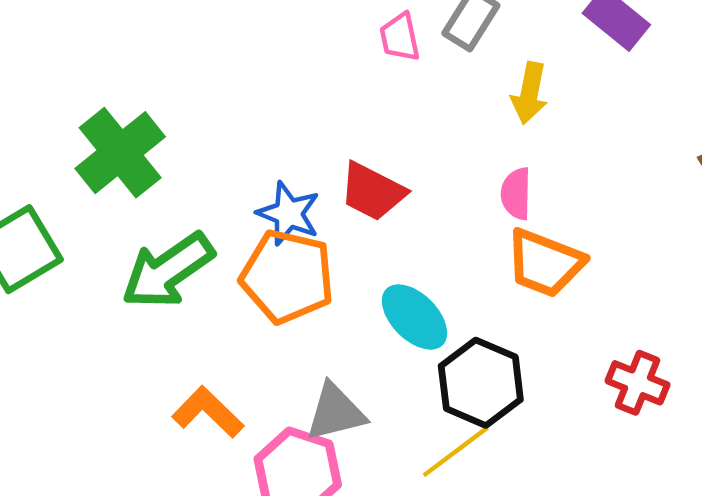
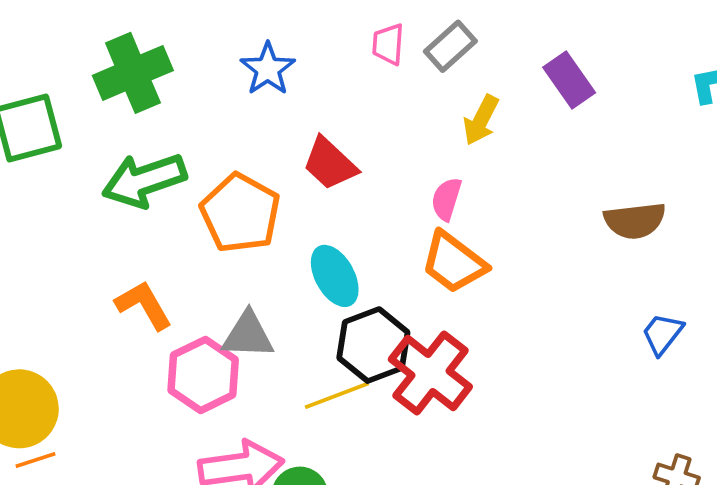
blue star: (289, 214) -> (268, 69), moved
red cross: (637, 383) -> (430, 373), moved, size x1.6

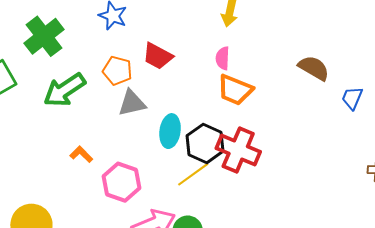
orange pentagon: (240, 213) -> (117, 71), moved, size x0.7
brown semicircle: (635, 221) -> (314, 68), moved, turned -128
cyan ellipse: (335, 276) -> (170, 131), moved, turned 52
orange L-shape: (144, 305) -> (81, 154), size x0.7
gray triangle: (248, 335) -> (132, 103), moved

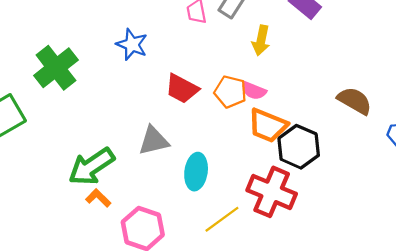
pink semicircle: (223, 58) -> (254, 91), turned -70
orange pentagon: (117, 71) -> (230, 92), moved
green arrow: (64, 90) -> (91, 167), moved
black hexagon: (205, 143) -> (299, 147), moved

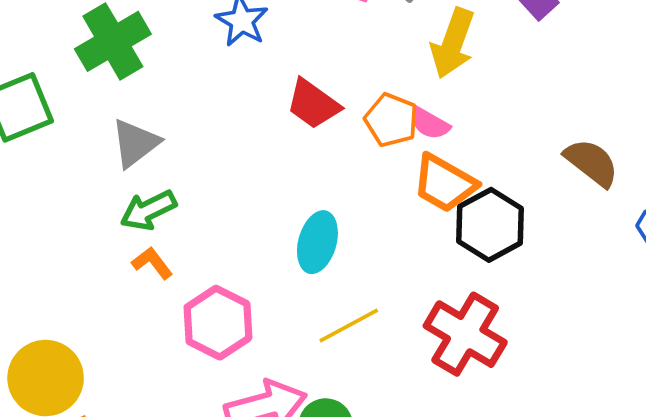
yellow arrow: (261, 40) -> (453, 43), size x1.4
gray triangle: (154, 141) -> (135, 143), moved, turned -32
green arrow: (91, 167) -> (148, 210), size x0.7
red cross: (272, 192) -> (465, 334), moved

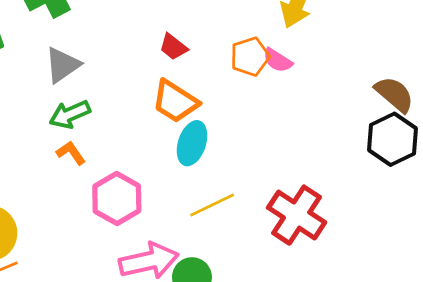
red trapezoid: (313, 104) -> (173, 47), moved, size x0.7
orange pentagon: (391, 120) -> (250, 57), turned 30
orange trapezoid: (444, 183) -> (175, 101), moved
black hexagon: (490, 225) -> (393, 139), moved

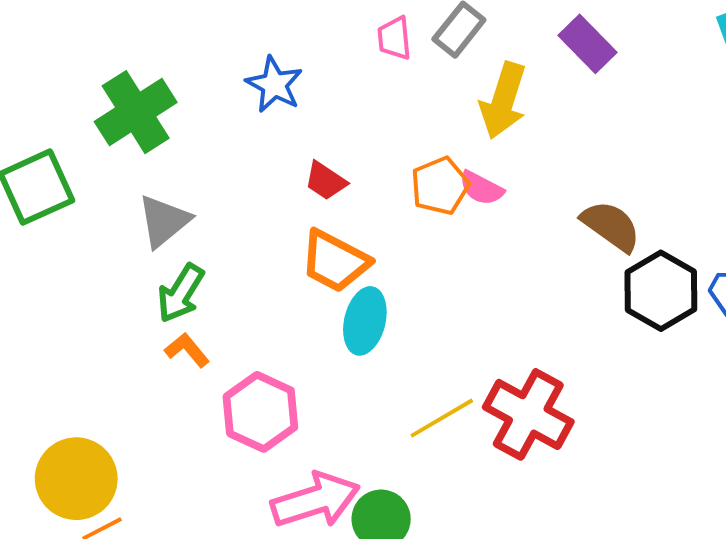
brown semicircle: (394, 94) -> (611, 226), moved
green arrow: (70, 114) -> (181, 293), turned -30
yellow line: (212, 205) -> (442, 418), moved

